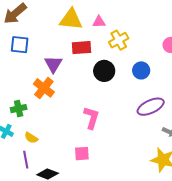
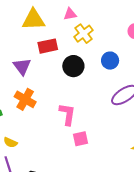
pink triangle: (99, 22) -> (70, 14), moved
orange cross: (44, 88) -> (25, 99), moved
pink square: (82, 154) -> (80, 139), moved

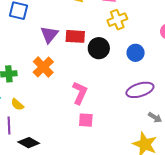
red rectangle: (48, 46) -> (75, 36), moved

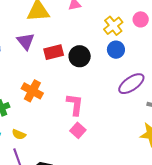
yellow cross: (117, 20) -> (113, 26), moved
purple triangle: (49, 35) -> (26, 41), moved
pink square: (86, 120) -> (78, 130), moved, turned -35

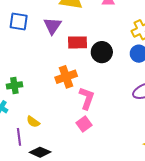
orange cross: (32, 91) -> (66, 77), moved, turned 30
yellow semicircle: (19, 134) -> (33, 122), moved

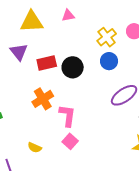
yellow semicircle: (33, 122) -> (35, 148), moved

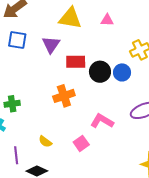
blue circle: (109, 61) -> (122, 72), moved
pink L-shape: (67, 116) -> (102, 121), moved, turned -80

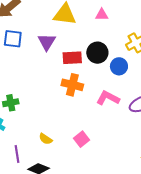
black circle: (100, 72) -> (97, 53), moved
orange cross: (64, 96) -> (72, 85), moved, turned 35
pink L-shape: (102, 121) -> (108, 98), moved

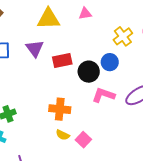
black circle: (97, 53) -> (89, 72), moved
orange cross: (72, 85) -> (60, 109), moved
yellow semicircle: (46, 139) -> (63, 135), moved

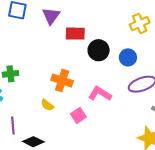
blue circle: (110, 62) -> (128, 57), moved
pink L-shape: (103, 95) -> (100, 94), moved
yellow semicircle: (63, 135) -> (47, 105), moved

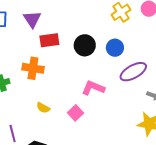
red rectangle: (75, 34) -> (49, 40), moved
orange cross: (62, 80) -> (33, 68), moved

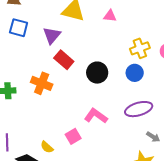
red rectangle: (49, 40) -> (64, 60), turned 36
blue circle: (115, 48) -> (135, 73), moved
yellow semicircle: (43, 108) -> (47, 147), moved

